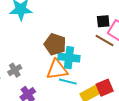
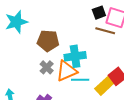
brown pentagon: (55, 44) -> (48, 41), moved
gray cross: (15, 70) -> (47, 67), moved

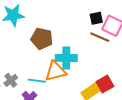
gray cross: (47, 67) -> (11, 80), moved
cyan line: (80, 80) -> (37, 81), moved

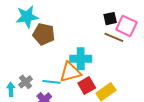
brown pentagon: (42, 39) -> (44, 34), moved
red square: (105, 84) -> (87, 86), moved

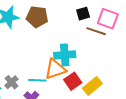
black square: (110, 19) -> (83, 14), moved
brown pentagon: (44, 34) -> (37, 17), moved

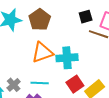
brown pentagon: (37, 17) -> (40, 20), turned 30
orange triangle: (55, 69) -> (42, 52), moved

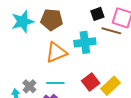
brown pentagon: (40, 20) -> (52, 20), turned -30
cyan cross: (67, 58) -> (85, 42), moved

